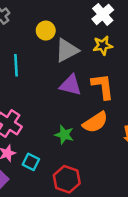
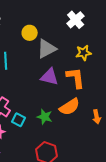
yellow star: (103, 45) -> (84, 53), moved
cyan square: (31, 162) -> (19, 120), moved

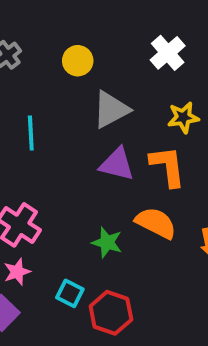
yellow circle: (30, 33) -> (78, 61), moved
orange semicircle: (70, 107) -> (156, 223), turned -120
cyan square: (19, 120) -> (70, 293), moved

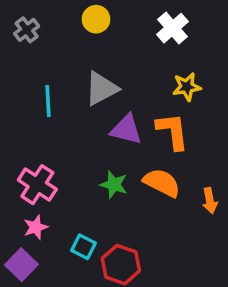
yellow circle: (78, 61) -> (96, 19), moved
gray triangle: (111, 110) -> (101, 89), moved
green star: (107, 242) -> (114, 185), moved

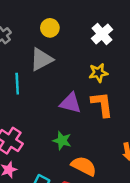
yellow star: (187, 87) -> (98, 73), moved
gray triangle: (101, 89) -> (41, 59), moved
orange semicircle: (162, 183) -> (84, 166), moved

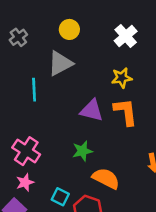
green star: (62, 141) -> (82, 151), turned -30

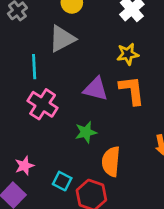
pink cross: (26, 151) -> (43, 104), moved
orange semicircle: (106, 178) -> (111, 162), turned -112

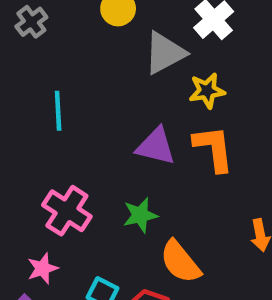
gray triangle: (62, 39) -> (165, 53), moved
pink cross: (43, 104) -> (67, 211), moved
orange semicircle: (111, 162) -> (180, 262), turned -44

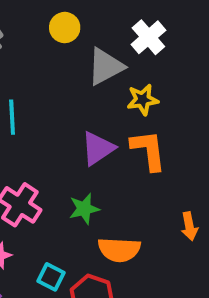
purple triangle: (156, 146) -> (98, 148), turned -48
orange semicircle: (180, 262) -> (119, 250), turned -48

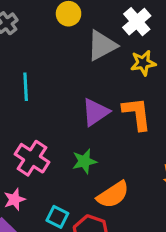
yellow star: (143, 100) -> (143, 63), moved
orange semicircle: (119, 250) -> (113, 195), turned -36

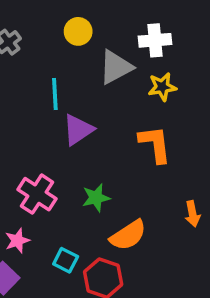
white cross: (137, 22) -> (155, 40), turned 36
cyan line: (26, 87) -> (55, 94), moved
purple triangle: (96, 112) -> (78, 130), moved

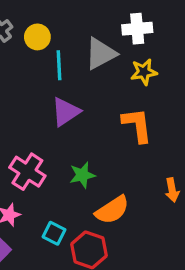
yellow circle: (78, 31) -> (37, 37), moved
cyan line: (55, 94) -> (59, 65), moved

